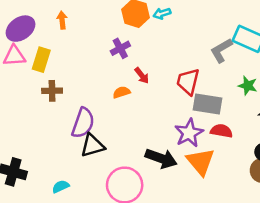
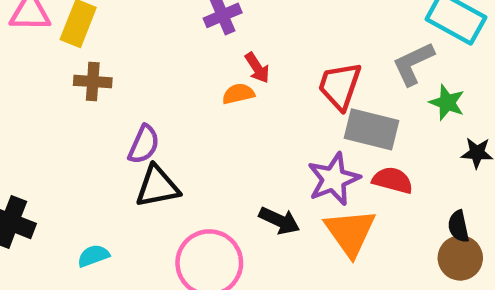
gray L-shape: (221, 50) -> (413, 64), moved
orange semicircle: (121, 92) -> (238, 94), moved
purple semicircle: (83, 123) -> (144, 144), size x0.7
black arrow: (161, 158) -> (279, 221), size x0.7

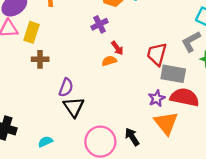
purple star: (334, 179) -> (157, 98), size x0.7
red semicircle: (393, 180) -> (185, 97), size x1.5
black triangle: (157, 187) -> (74, 107), turned -50
black arrow: (279, 221) -> (132, 137), moved, turned -144

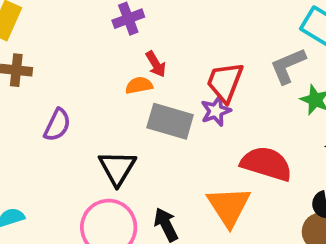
gray rectangle: (173, 74) -> (170, 121), moved
purple star: (157, 98) -> (216, 111), moved
black triangle: (74, 107) -> (117, 168), moved

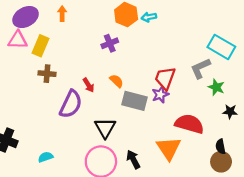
red arrow: (156, 64) -> (88, 85), moved
orange semicircle: (139, 85) -> (116, 81), turned 56
purple semicircle: (57, 125) -> (71, 104), size x1.5

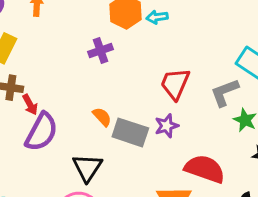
red trapezoid: (165, 78) -> (175, 84), moved
orange semicircle: (116, 81) -> (102, 117), moved
red arrow: (88, 85) -> (30, 105), moved

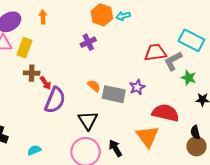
red trapezoid: (175, 84) -> (155, 52), moved, turned 65

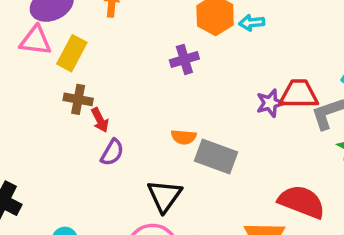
orange semicircle: (94, 86) -> (184, 137), turned 136
purple star: (137, 87) -> (270, 103), moved
purple semicircle: (55, 100) -> (112, 152), size x0.6

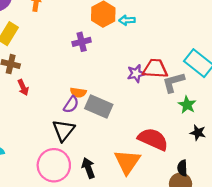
red arrow: (100, 120) -> (23, 88), moved
purple semicircle: (112, 152) -> (71, 104), moved

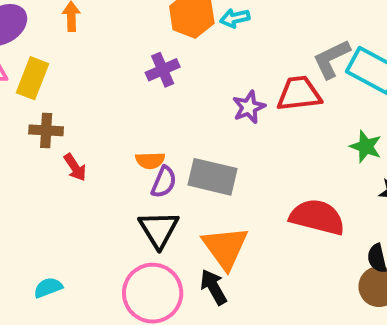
purple star: (136, 73) -> (249, 107), moved
gray L-shape: (173, 82) -> (331, 59), moved
orange semicircle: (78, 93) -> (150, 160), moved
orange triangle: (127, 162) -> (225, 248), moved

